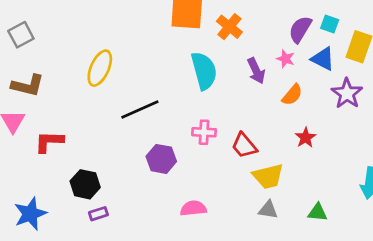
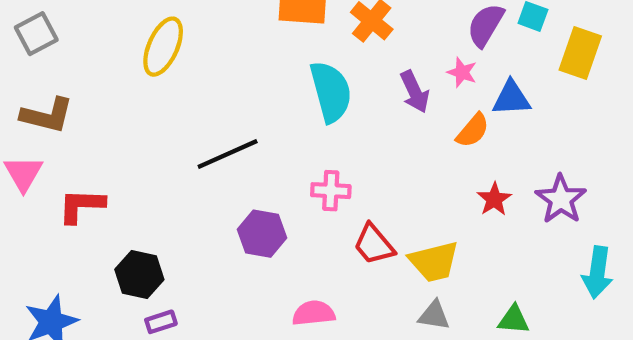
blue triangle: (323, 59) -> (511, 98), moved, turned -30
yellow ellipse: (100, 68) -> (163, 47), moved
purple star: (347, 93) -> (561, 199), moved
red trapezoid: (244, 146) -> (374, 244), moved

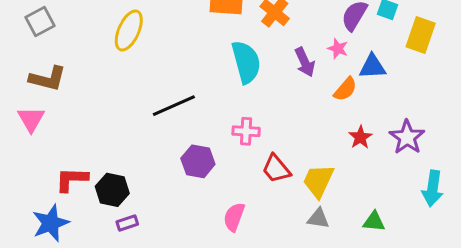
red L-shape: (81, 206) -> (72, 179), moved
yellow trapezoid: (434, 262) -> (318, 181), turned 129
pink semicircle: (314, 313) -> (234, 217), turned -64

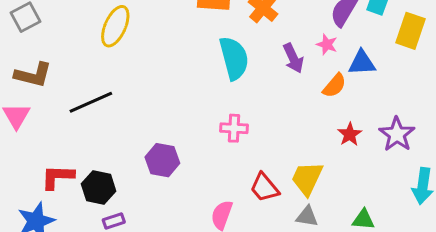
black line: (174, 106) -> (91, 102), moved
purple hexagon: (198, 161) -> (162, 160), moved
red trapezoid: (276, 169) -> (264, 188), moved

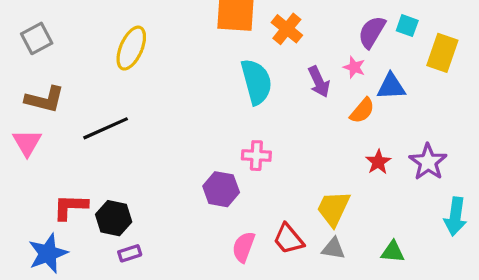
purple hexagon: (162, 160) -> (221, 189), moved
red trapezoid: (264, 188) -> (288, 239), moved

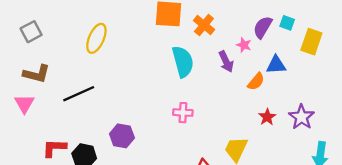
pink star: (354, 67) -> (244, 45), moved
purple hexagon: (221, 189) -> (122, 136), moved

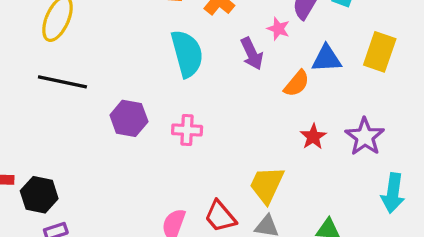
yellow rectangle: (311, 42) -> (380, 52), moved
black line: (79, 94) -> (62, 82), moved, turned 36
purple hexagon: (122, 136) -> (129, 118), moved

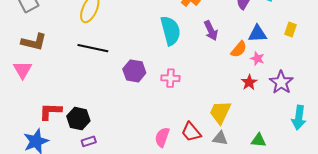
pink star: (278, 29) -> (257, 59), moved
yellow rectangle: (380, 52) -> (291, 30), size x0.6

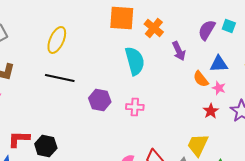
purple arrow: (211, 31) -> (179, 51), moved
orange semicircle: (239, 49) -> (201, 79), turned 102
yellow trapezoid: (220, 112) -> (198, 145), moved

